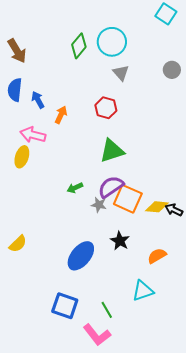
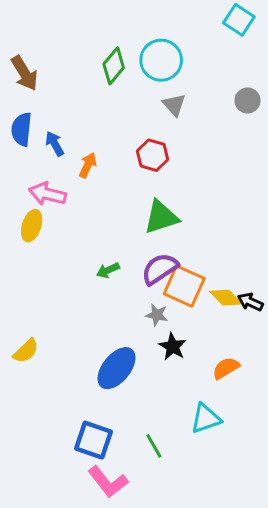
gray star: (99, 205) -> (157, 315), moved
yellow diamond: (157, 207) -> (226, 298), turned 40
pink L-shape: (97, 335) -> (108, 482), moved

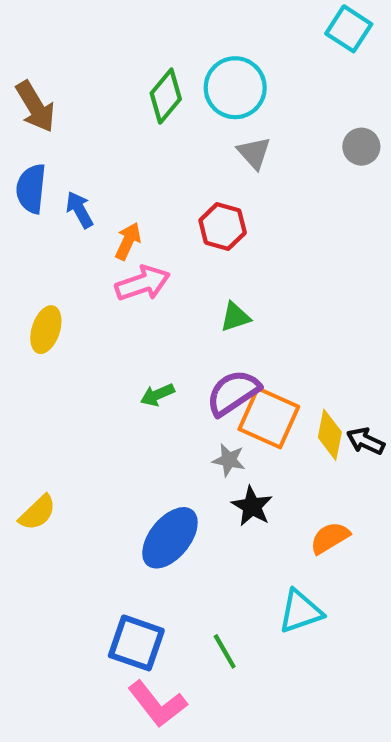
pink arrow: (47, 194) -> (143, 283), moved, turned 147
green triangle: (161, 217) -> (235, 317), size x0.6
yellow diamond: (226, 298) -> (330, 435), turned 56

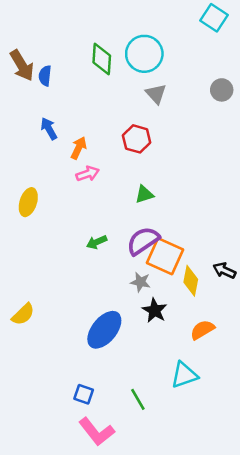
green diamond: (166, 96) -> (102, 59), turned -36
blue semicircle: (31, 189) -> (45, 76), moved, size x0.7
pink arrow: (143, 283) -> (88, 174), size x0.7
yellow diamond: (330, 435) -> (191, 281), moved
blue square: (136, 643) -> (84, 394), size x0.6

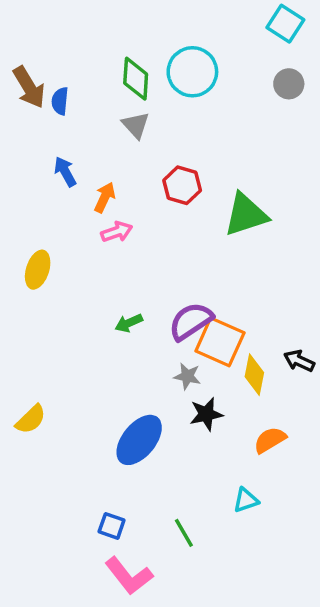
gray circle: (222, 90) -> (289, 84), moved
gray triangle: (156, 94) -> (136, 125), moved
green triangle: (144, 194) -> (246, 215), moved, size x1.8
black star: (155, 310) -> (206, 414), turned 30
cyan triangle: (184, 375) -> (246, 500), size x0.7

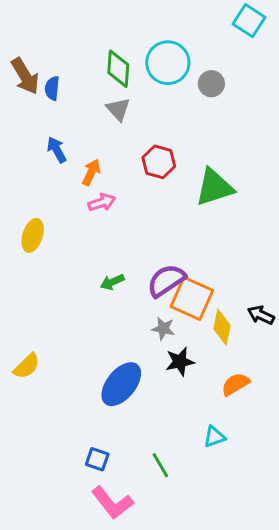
gray circle: (289, 84) -> (211, 84), moved

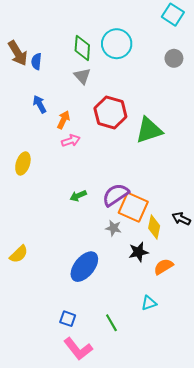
gray circle: (211, 84) -> (174, 58), moved
red hexagon: (159, 162) -> (110, 112), size x1.4
black star: (180, 362) -> (139, 252), moved

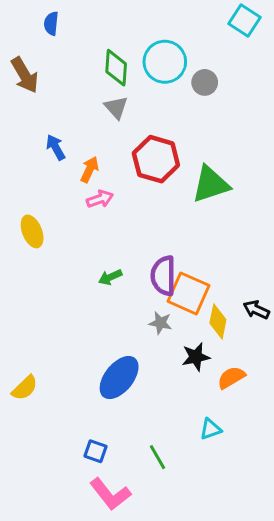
gray circle: (174, 58) -> (205, 82), moved
blue semicircle: (36, 61) -> (51, 23), moved
yellow ellipse: (23, 163) -> (32, 231), turned -40
purple semicircle: (116, 195) -> (163, 276), turned -56
yellow semicircle: (19, 254) -> (25, 388), moved

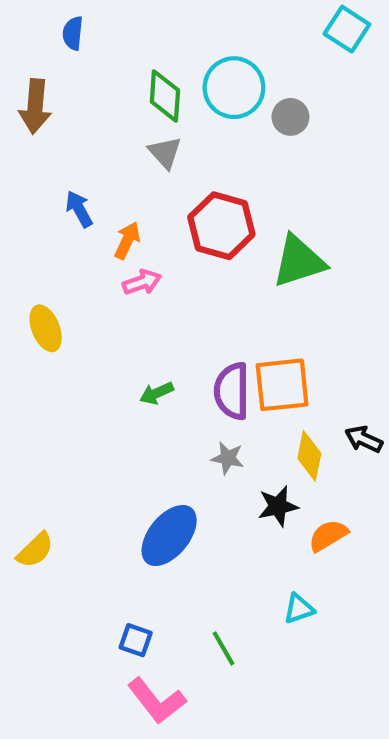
brown arrow: (25, 75) -> (35, 106), turned 36
orange square: (188, 293) -> (282, 385), moved, turned -30

